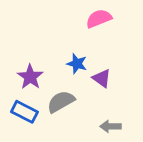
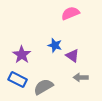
gray semicircle: (61, 102) -> (43, 87), moved
gray arrow: (110, 126) -> (81, 77), moved

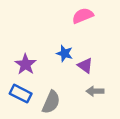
gray semicircle: (43, 87) -> (51, 102), turned 144

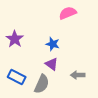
purple star: (26, 64) -> (15, 39), moved
purple triangle: (85, 66) -> (52, 64), moved

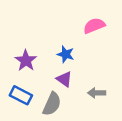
pink semicircle: (68, 13) -> (94, 26), moved
purple star: (15, 39) -> (26, 60), moved

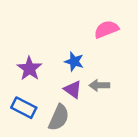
gray arrow: (97, 93) -> (99, 85), moved

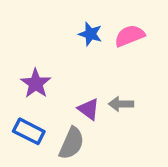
blue star: (74, 62) -> (90, 34), moved

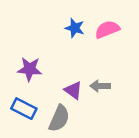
purple star: (36, 84) -> (30, 69), turned -30

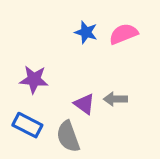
gray semicircle: (59, 118) -> (68, 137), turned 136

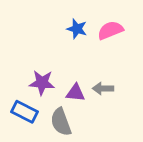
purple star: (34, 80) -> (42, 83), moved
purple triangle: (84, 104) -> (75, 93), turned -30

